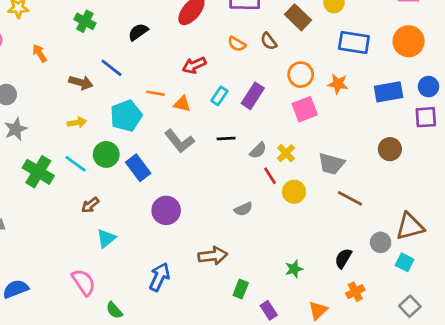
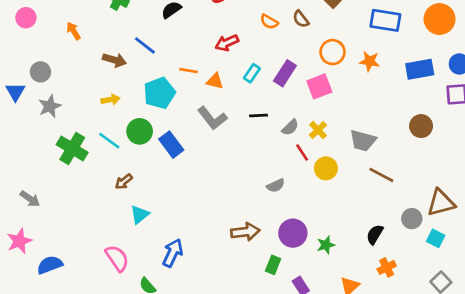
pink square: (305, 109) -> (319, 86), moved
purple circle: (166, 210) -> (293, 233), moved
blue arrow: (159, 277) -> (173, 253), moved

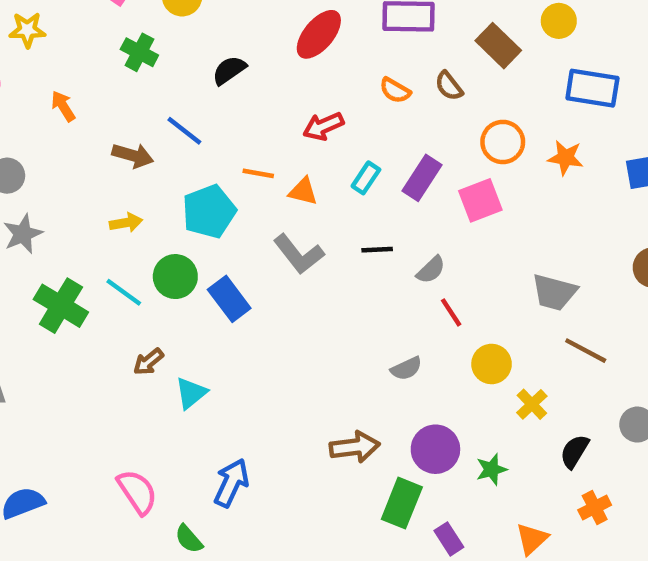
yellow cross: (318, 130) -> (532, 404), moved
yellow circle: (326, 168) -> (492, 364), moved
cyan triangle: (140, 215) -> (191, 393), moved
green rectangle: (273, 265) -> (402, 503), size x1.5

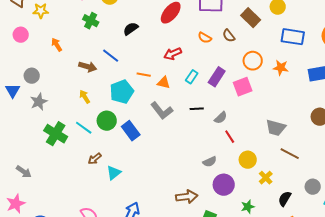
yellow arrow: (126, 223) -> (85, 97), turned -112
purple circle: (435, 449) -> (224, 185), moved

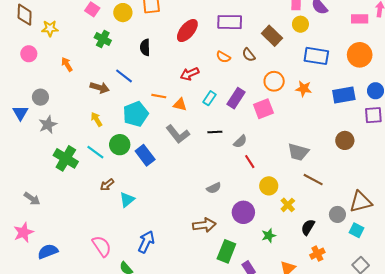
black semicircle: (131, 29) -> (145, 47), turned -56
gray semicircle: (210, 162) -> (214, 188), moved

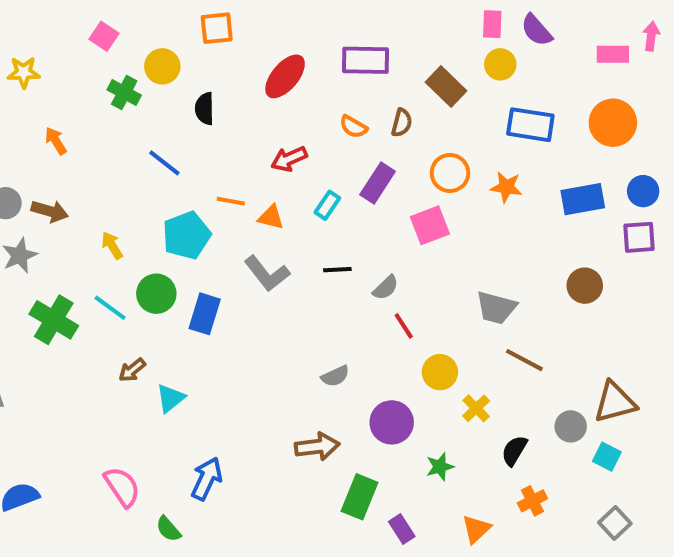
yellow circle: (123, 13) -> (162, 66), moved
brown semicircle: (249, 55) -> (402, 123), turned -128
brown arrow: (100, 88) -> (50, 211), moved
purple rectangle: (236, 98) -> (378, 183), moved
blue rectangle: (145, 155) -> (205, 314), turned 54

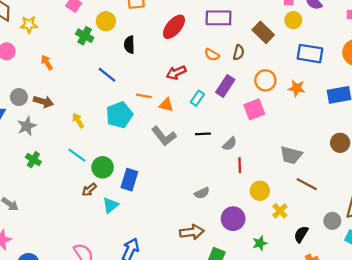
green circle: (156, 294) -> (103, 167), moved
blue rectangle: (205, 314) -> (129, 180), moved
green cross: (54, 320) -> (33, 160), moved, size x0.6
red line: (404, 326) -> (240, 165), turned 32

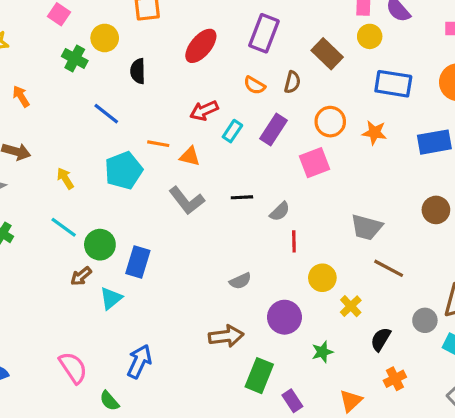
purple rectangle: (219, 18) -> (264, 33), turned -70
cyan rectangle: (197, 98) -> (232, 131), moved

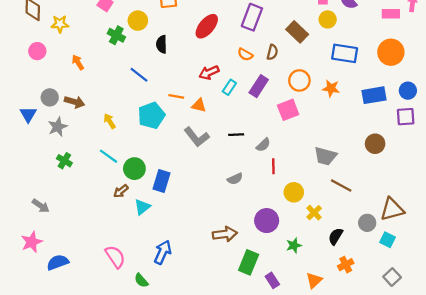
gray semicircle: (240, 281) -> (235, 179), moved

